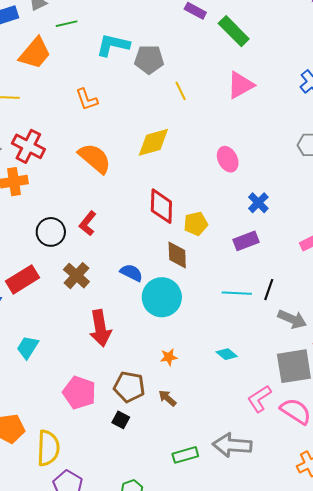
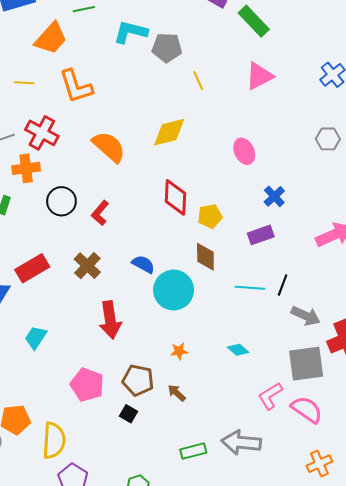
orange L-shape: (87, 99) -> (76, 86), moved, size x1.5
black circle: (51, 232) -> (61, 201), moved
brown diamond: (177, 255) -> (205, 257), moved

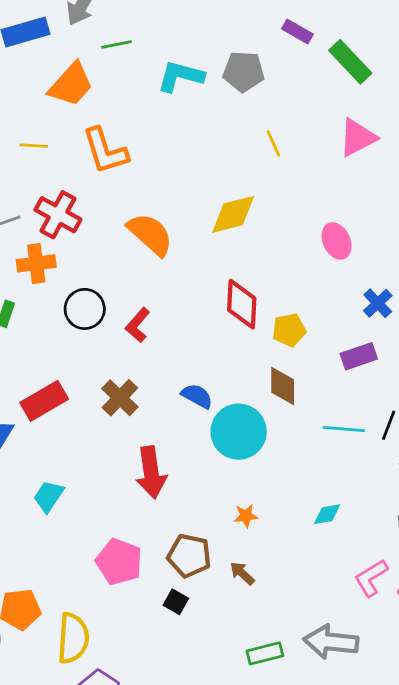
gray pentagon: (167, 48) -> (244, 71), moved
cyan diamond: (238, 350) -> (327, 514), turned -50

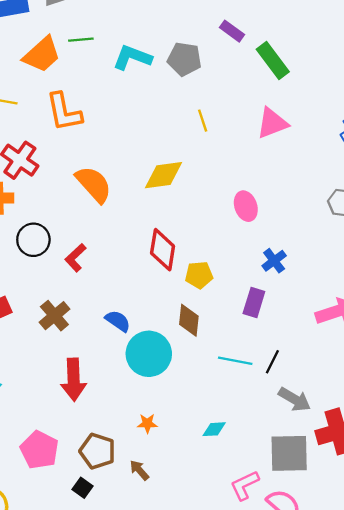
green line: (116, 44) -> (81, 40), moved
purple rectangle: (359, 356) -> (254, 303), turned -60

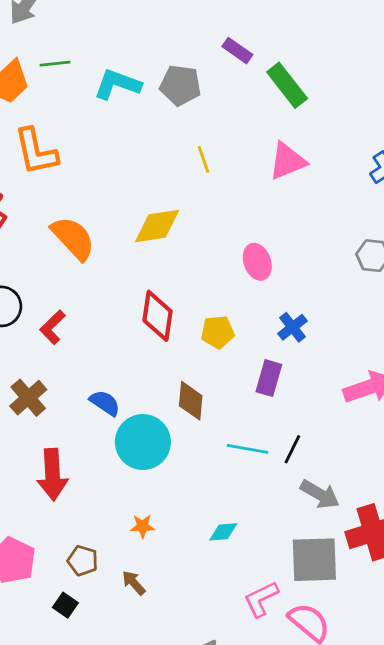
yellow pentagon: (199, 275) -> (218, 332), moved
brown pentagon: (97, 451) -> (83, 561), size x0.7

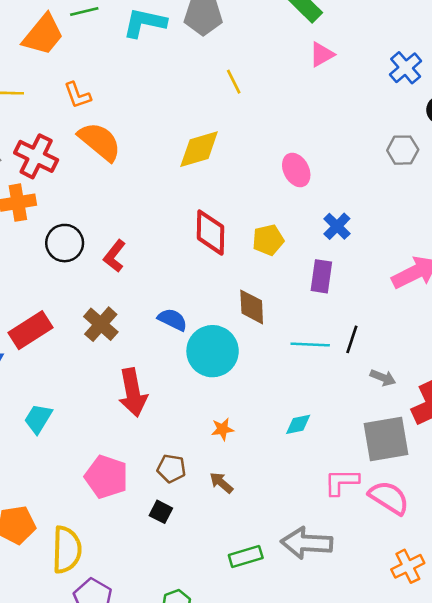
orange L-shape: (36, 151) -> (77, 95), size x0.6
pink triangle: (287, 161) -> (322, 54), moved, size x0.7
orange semicircle: (73, 238) -> (100, 142), moved
gray arrow: (320, 494) -> (383, 378), size x0.7
pink L-shape: (261, 599) -> (341, 482), turned 33

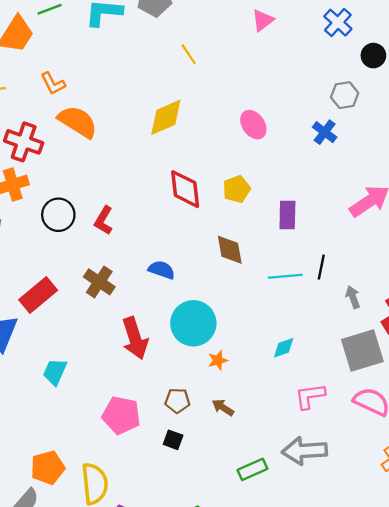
blue cross: (337, 226) -> (325, 132), moved
cyan circle: (213, 351) -> (193, 323), moved
gray arrow: (383, 378) -> (353, 297), turned -125
pink L-shape: (341, 482) -> (310, 396), moved

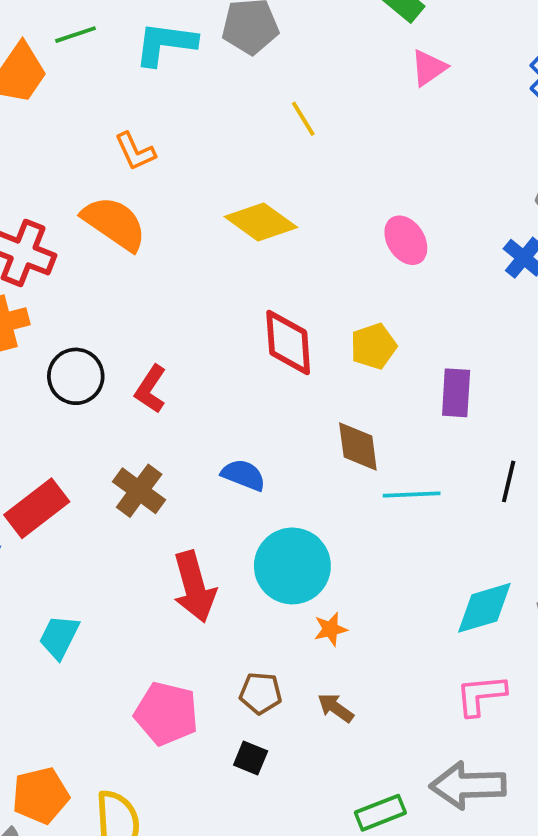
orange L-shape: (53, 84) -> (135, 151), moved
yellow diamond: (166, 117) -> (261, 222), turned 57
cyan line: (285, 276) -> (412, 494), moved
cyan diamond: (284, 348) -> (484, 608), moved, size x1.6

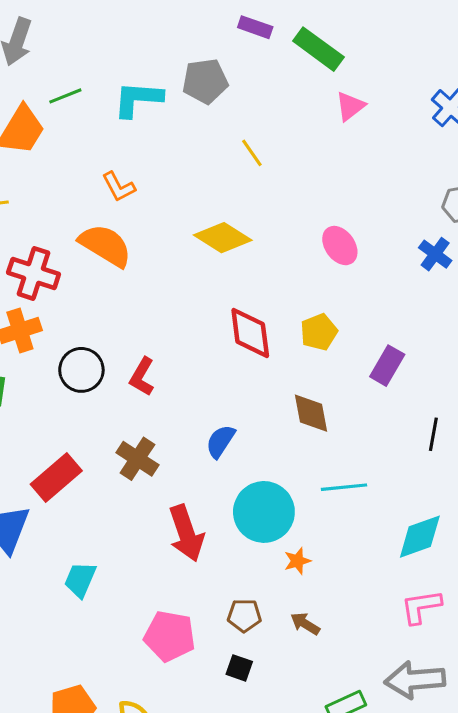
purple rectangle: (456, 393) -> (387, 366), turned 30
blue semicircle: (243, 475) -> (220, 441), turned -75
cyan line: (412, 494) -> (344, 487), moved

